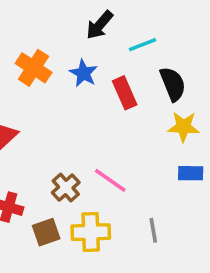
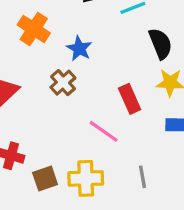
blue star: (84, 73) -> (79, 48), moved
red rectangle: (125, 93) -> (130, 99), moved
brown cross: (66, 187) -> (63, 83), moved

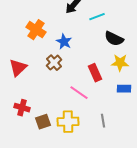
black semicircle: (160, 44) -> (114, 39), turned 138

